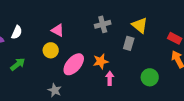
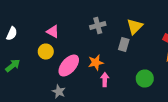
yellow triangle: (140, 25) -> (135, 26), turned 36
gray star: (55, 90) -> (59, 92), moved

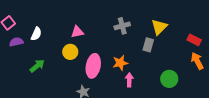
pink triangle: (53, 32) -> (77, 32), turned -40
pink ellipse: (69, 66) -> (93, 66), turned -30

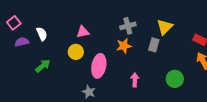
white semicircle: (36, 34) -> (42, 34), turned -48
orange star: (120, 63) -> (124, 46), moved

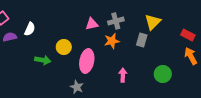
pink triangle: (83, 32) -> (92, 24), moved
white semicircle: (42, 34) -> (30, 29), turned 48
green arrow: (43, 66) -> (43, 60), moved, turned 49

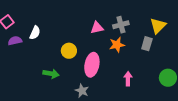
green arrow: (43, 60) -> (51, 74), moved

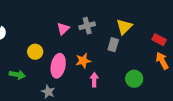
pink triangle: (97, 28) -> (63, 29), turned -32
orange star: (117, 45) -> (83, 61), moved

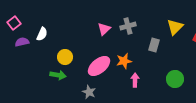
yellow triangle: (124, 27) -> (175, 27), moved
yellow circle: (35, 52) -> (65, 57), moved
pink ellipse: (58, 66) -> (99, 66), turned 40

